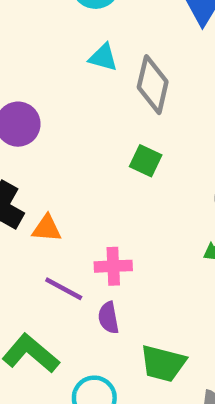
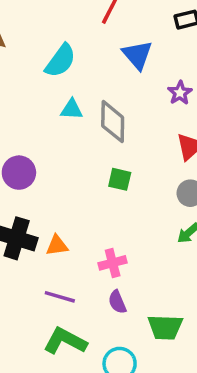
purple line: (64, 289) -> (60, 297), moved

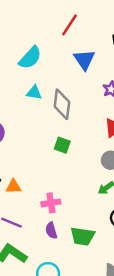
green trapezoid: (165, 327) -> (83, 236), moved

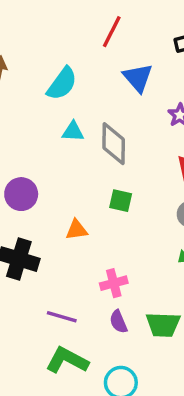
orange triangle: (13, 186) -> (77, 230), moved

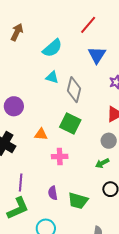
green square: (121, 201) -> (70, 123), size x1.5
pink cross: (114, 283) -> (60, 157), moved
purple line: (62, 317) -> (21, 182), turned 66
green L-shape: (67, 360) -> (18, 208), turned 115

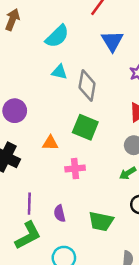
purple semicircle: (53, 193) -> (60, 213), moved

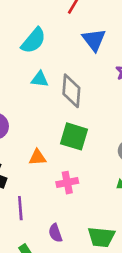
purple line: (29, 204) -> (20, 208), moved

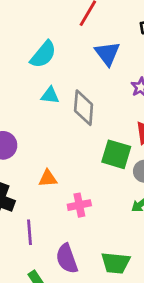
green square: (74, 136) -> (116, 154), moved
purple semicircle: (55, 233) -> (67, 259), size x1.5

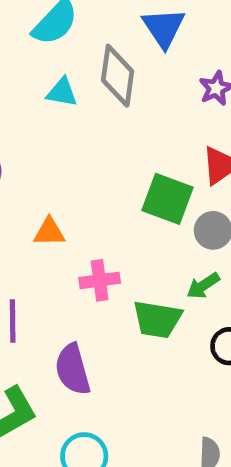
gray diamond: (84, 108) -> (118, 76), moved
green trapezoid: (116, 263) -> (157, 319), moved

